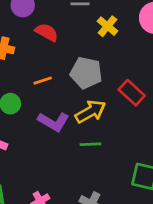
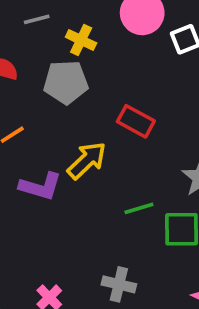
gray pentagon: (86, 73) -> (66, 82), moved
green line: (90, 144) -> (139, 208), moved

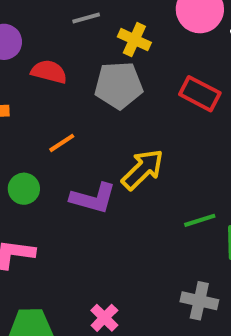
red rectangle: (136, 121) -> (200, 94), moved
gray cross: (119, 284) -> (199, 301), moved

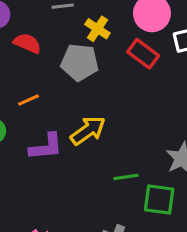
red rectangle: (200, 94) -> (143, 54), moved
purple L-shape: (93, 198) -> (46, 147), turned -30

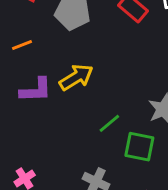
green line: (126, 177) -> (109, 123), turned -35

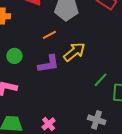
orange line: (22, 45) -> (49, 35), moved

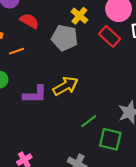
orange line: (49, 35) -> (17, 51), moved

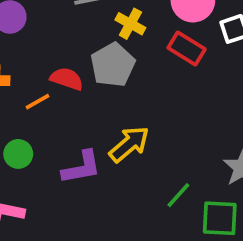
red semicircle: (29, 21) -> (67, 79), moved
gray pentagon: (65, 38) -> (113, 65), turned -30

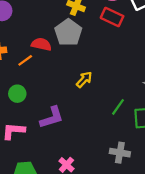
yellow arrow: (129, 144) -> (84, 80), size x0.7
purple L-shape: (82, 167) -> (52, 117), moved

